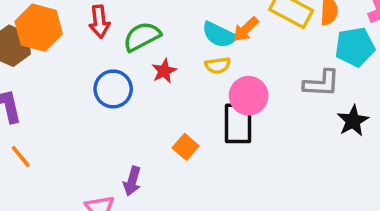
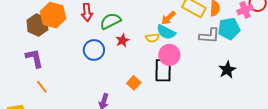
cyan semicircle: (219, 35) -> (166, 32), moved
gray L-shape: (321, 83) -> (209, 36), moved

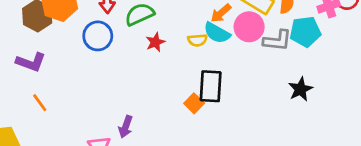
blue circle: (94, 50) -> (98, 36), moved
pink circle: (169, 55) -> (249, 27), moved
purple L-shape: (34, 58) -> (31, 62), turned 120
orange square: (134, 83) -> (194, 103), moved

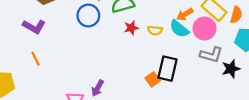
yellow semicircle: (197, 40) -> (155, 30), moved
gray L-shape: (277, 40) -> (211, 55), moved
black star: (300, 89) -> (231, 69), moved

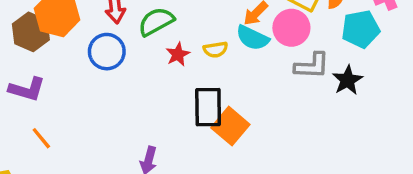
black rectangle: (167, 69) -> (208, 107), moved
orange square: (153, 79) -> (230, 126), size x1.5

